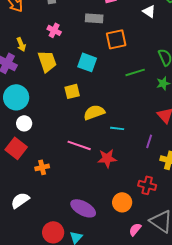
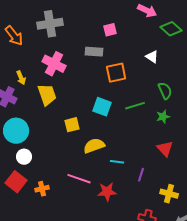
white triangle: (149, 11) -> (152, 57), moved
pink cross: (54, 30) -> (54, 64), size x1.6
cyan square: (87, 62) -> (102, 107), moved
purple line: (149, 141) -> (141, 175), moved
orange cross: (42, 167) -> (42, 189), moved

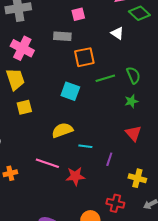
white triangle: (152, 57) -> (117, 33), moved
green line: (135, 106) -> (105, 78), moved
yellow square: (72, 125) -> (24, 107), moved

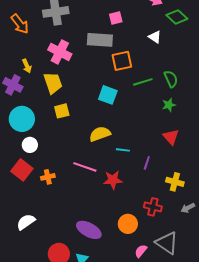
gray rectangle: (62, 36) -> (100, 40), size x1.4

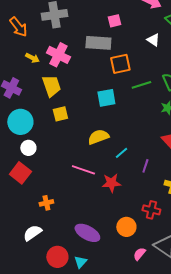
yellow arrow: (27, 66) -> (32, 58), moved, turned -40
cyan square: (108, 95) -> (106, 98), turned -30
cyan line: (123, 150) -> (121, 153), turned -48
orange cross: (48, 177) -> (46, 203), moved
white semicircle: (26, 222) -> (32, 233), moved

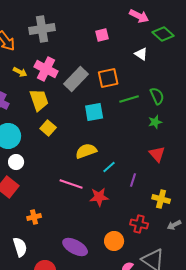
gray rectangle: (98, 43) -> (76, 79), moved, turned -50
yellow square: (60, 114) -> (48, 128), turned -35
white semicircle: (32, 233) -> (20, 247), turned 108

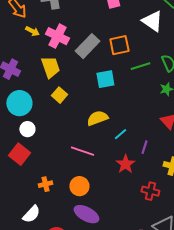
white triangle: (141, 54) -> (152, 21), size x1.6
yellow arrow: (20, 72) -> (32, 31), moved
red star: (99, 197) -> (125, 164), moved, turned -30
orange circle: (114, 241) -> (79, 186), moved
white semicircle: (20, 247) -> (31, 214), turned 60

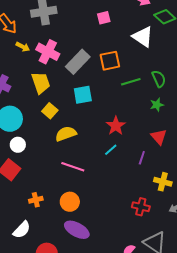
cyan square: (105, 79) -> (83, 95), moved
yellow semicircle: (97, 118) -> (66, 134), moved
purple line: (144, 147) -> (142, 158), moved
red star: (125, 164) -> (116, 126), moved

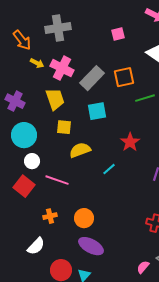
yellow square: (50, 111) -> (64, 127), turned -35
cyan line: (111, 150) -> (109, 169), moved
pink line: (73, 167) -> (57, 180), moved

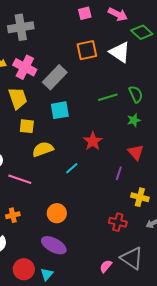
pink square: (118, 34) -> (85, 13), moved
orange square: (124, 77) -> (87, 50), moved
orange circle: (84, 218) -> (57, 213), moved

